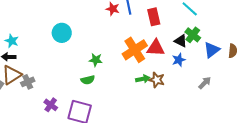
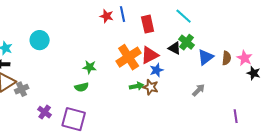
cyan circle: (62, 33) -> (40, 40), moved
red triangle: (156, 48) -> (150, 55), turned -30
blue star: (179, 60) -> (157, 70), moved

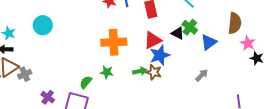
orange cross: (129, 57) -> (114, 42), moved, turned 30
brown semicircle: (227, 58) -> (235, 23), moved, size x1.5
green star: (90, 67) -> (107, 72), moved
blue star: (157, 70) -> (160, 55), size x1.5
green semicircle: (82, 87) -> (86, 82), moved, turned 144

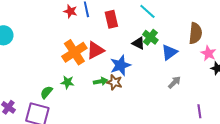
red triangle: (153, 40) -> (95, 50), moved
orange cross: (114, 42) -> (74, 52), turned -30
gray arrow: (202, 75) -> (174, 82), moved

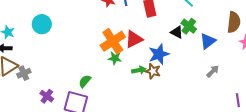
green star: (67, 82) -> (115, 58), moved

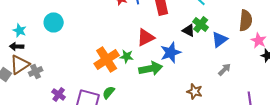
orange cross: (113, 41) -> (107, 59), moved
green arrow: (139, 70) -> (151, 68), size x1.6
brown star: (153, 71) -> (195, 91), moved
green semicircle: (85, 81) -> (109, 92), moved

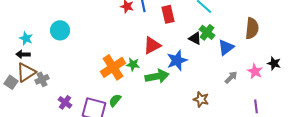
pink star: (259, 40) -> (255, 71), moved

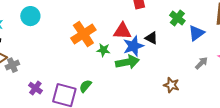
black triangle: (195, 38) -> (151, 38), moved
red triangle: (152, 45) -> (122, 31), turned 30
blue star: (177, 60) -> (133, 46), moved
orange cross: (113, 67) -> (83, 34), moved

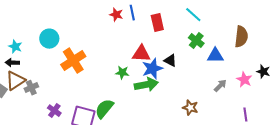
blue triangle: (196, 33) -> (215, 56), turned 36
orange cross: (83, 34) -> (73, 61), moved
green semicircle: (85, 86) -> (104, 109), size x1.5

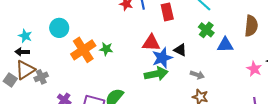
green star: (122, 73) -> (106, 49), moved
gray arrow: (220, 86) -> (197, 75), moved, turned 64

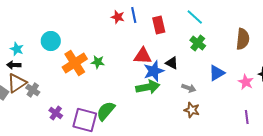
blue triangle: (225, 45) -> (217, 73), moved, turned -30
gray cross: (41, 77) -> (33, 90), turned -32

